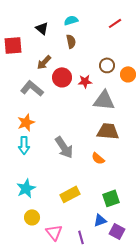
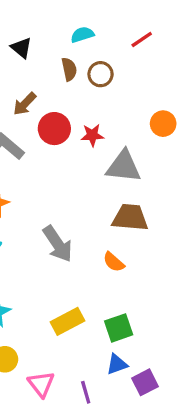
cyan semicircle: (71, 20) -> (82, 35), moved
brown circle: (107, 65) -> (100, 74), moved
green square: (111, 198) -> (119, 328), moved
purple square: (117, 231) -> (145, 382), turned 35

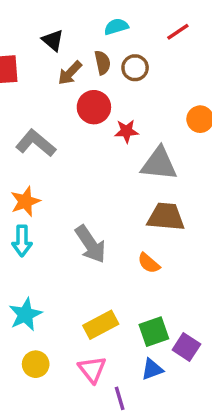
brown arrow: (25, 104) -> (70, 73), moved
red circle: (54, 129) -> (94, 107), moved
purple square: (145, 382) -> (186, 347), moved, turned -30
pink triangle: (41, 384) -> (92, 369), moved

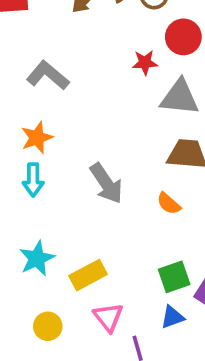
red circle: (94, 107) -> (183, 37), moved
yellow rectangle: (101, 325) -> (88, 275), moved
yellow circle: (36, 364) -> (48, 326), moved

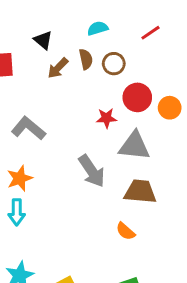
gray arrow: (106, 183) -> (92, 171), moved

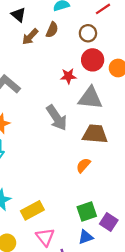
brown semicircle: (86, 59) -> (52, 30), turned 35
brown circle: (114, 64) -> (88, 33), moved
orange semicircle: (126, 231) -> (83, 165), turned 91

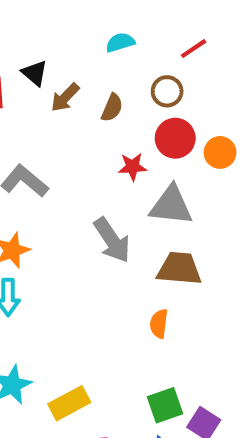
black triangle: (18, 15) -> (35, 73), moved
brown semicircle: (52, 30) -> (112, 108), moved
orange semicircle: (83, 165) -> (159, 324), turned -35

